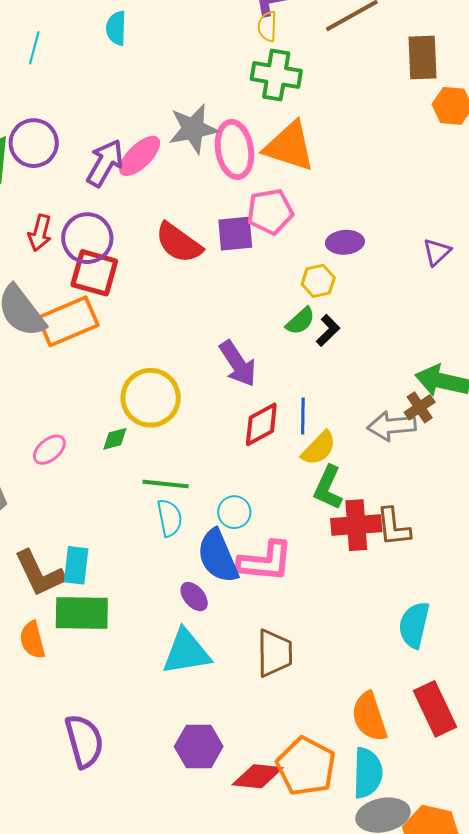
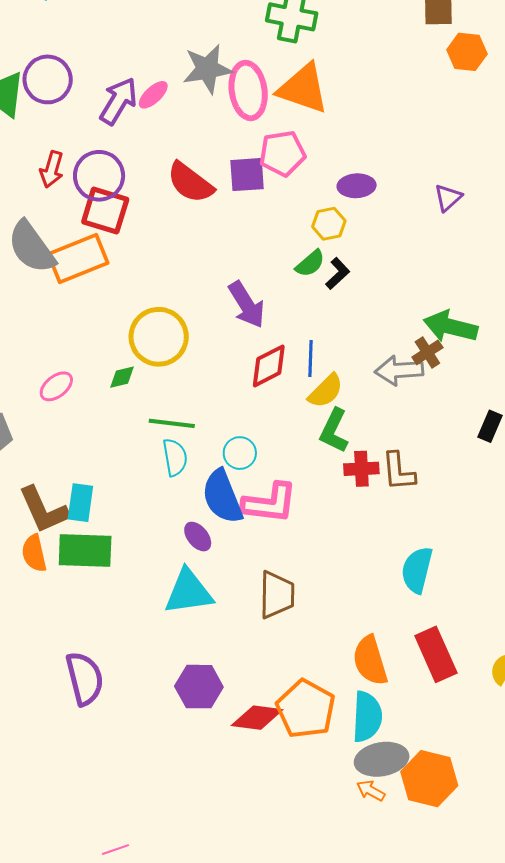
pink ellipse: (140, 156) -> (153, 95), size x0.7
red cross: (356, 525) -> (361, 469), size x0.7
orange semicircle: (32, 640) -> (34, 553), moved

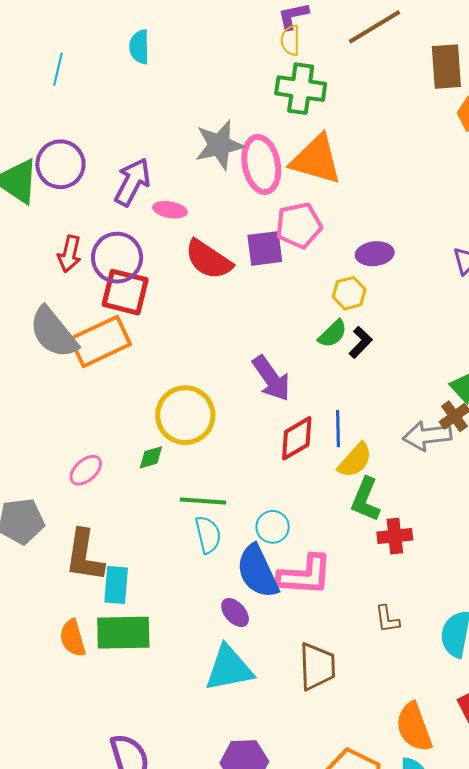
pink ellipse: (153, 95) -> (170, 210), moved, turned 56
brown L-shape: (399, 471) -> (387, 619), moved, size x0.7
brown L-shape: (44, 510) -> (84, 556), moved, turned 36

